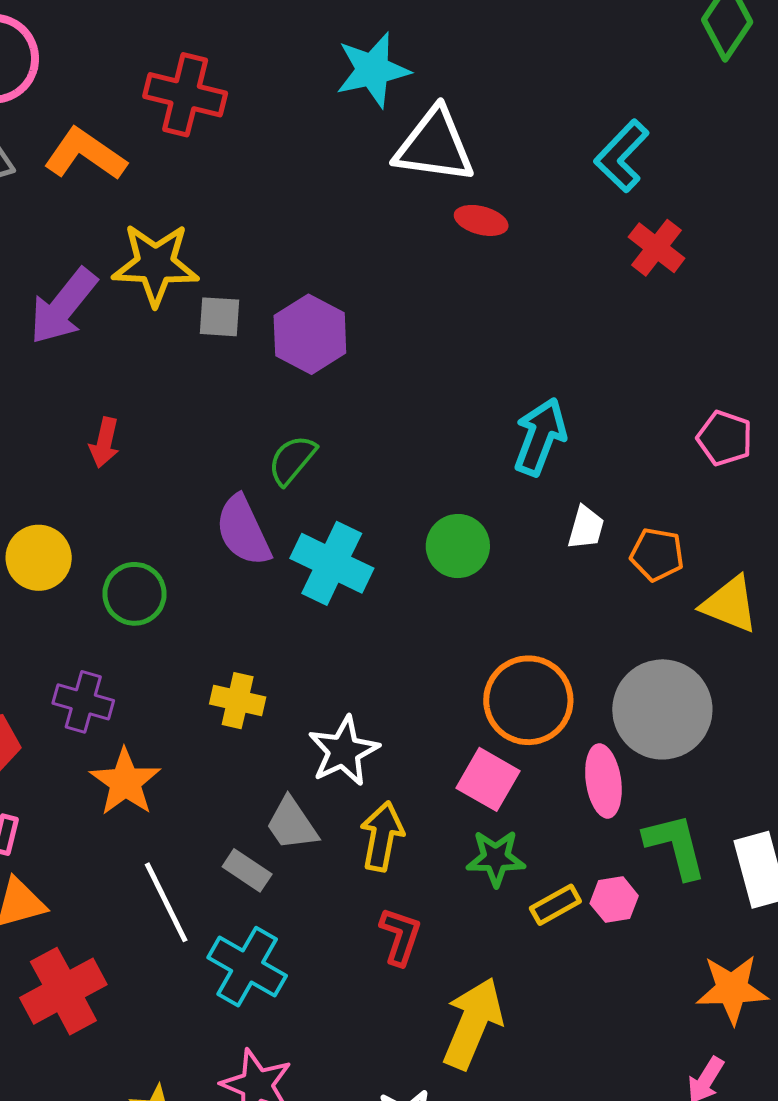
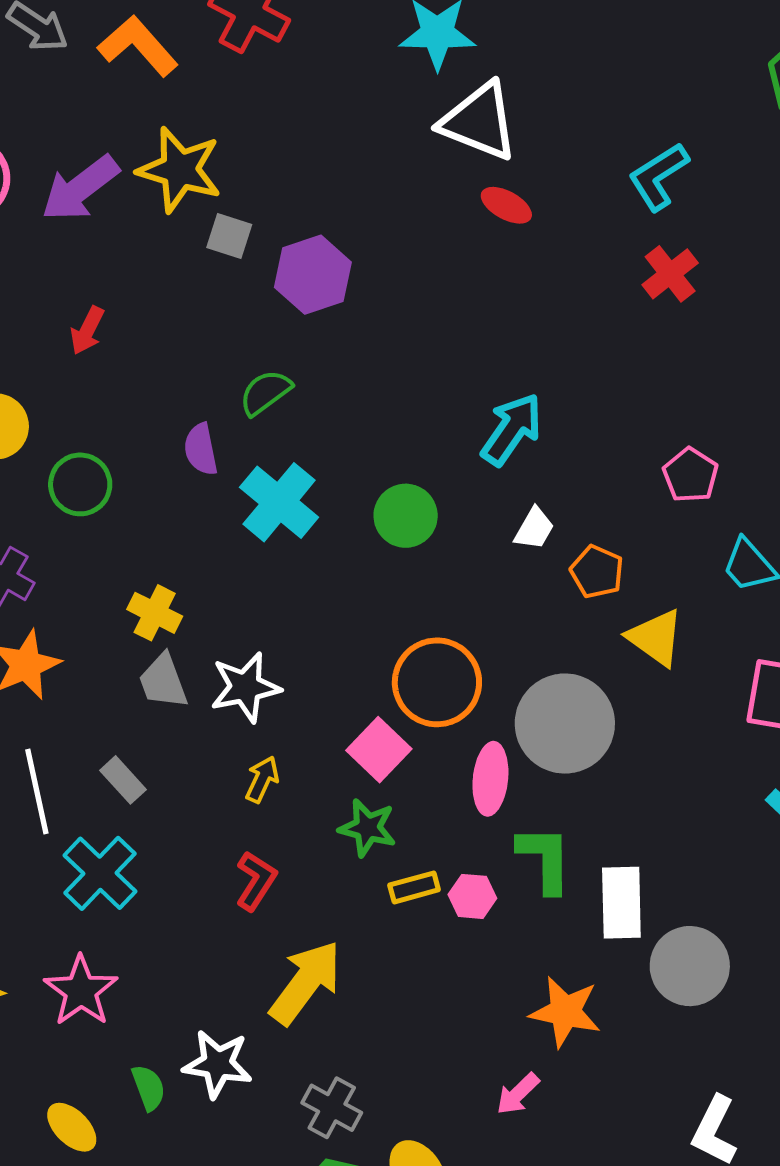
purple semicircle: (243, 531) -> (201, 449), size x0.7
gray trapezoid: (292, 824) -> (163, 681), moved
yellow arrow: (382, 836) -> (262, 779), size x0.7

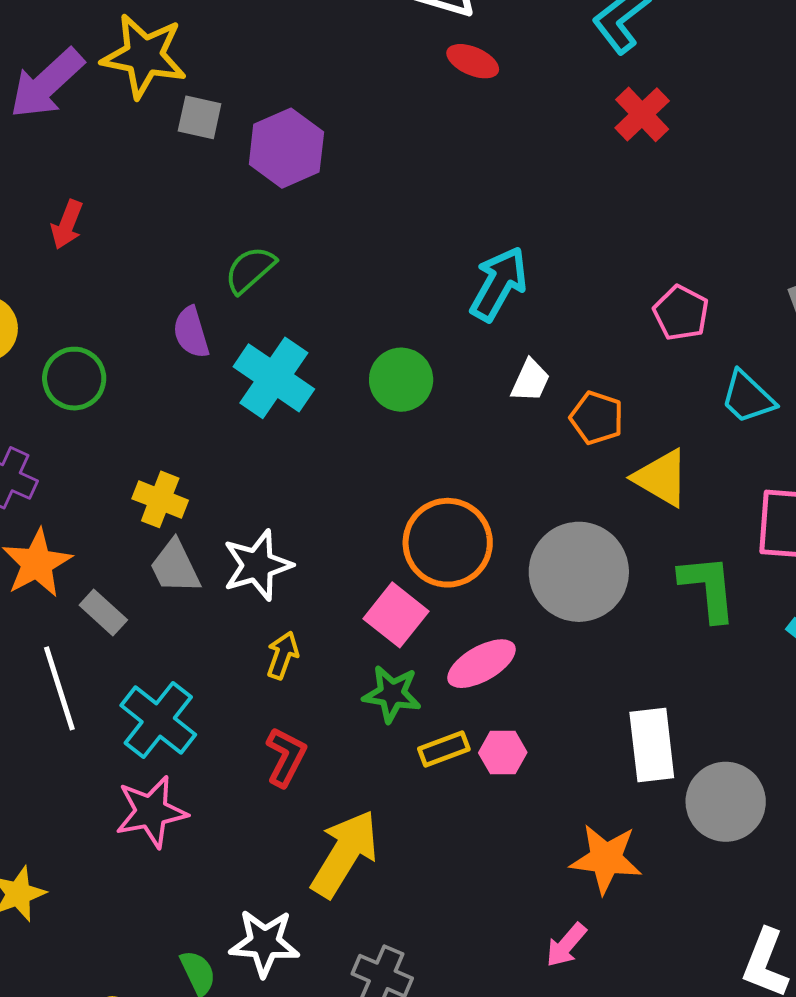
pink ellipse: (490, 779) -> (482, 664), moved, turned 60
gray rectangle: (123, 780) -> (103, 612), moved
green L-shape: (545, 859) -> (708, 588), moved
cyan cross: (100, 873) -> (158, 720), moved
pink star: (81, 991) -> (151, 812), moved, turned 30

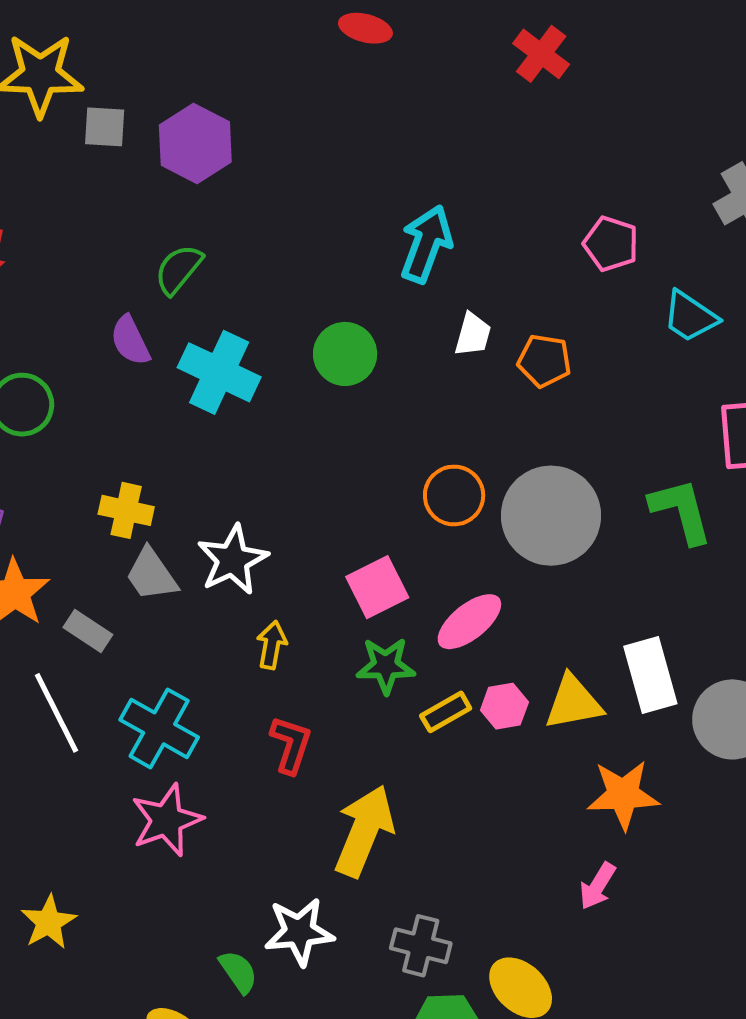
yellow triangle: (661, 478) -> (573, 702), moved, turned -32
orange circle: (448, 543) -> (454, 495), moved, size x0.7
pink square: (396, 615) -> (377, 587), turned 34

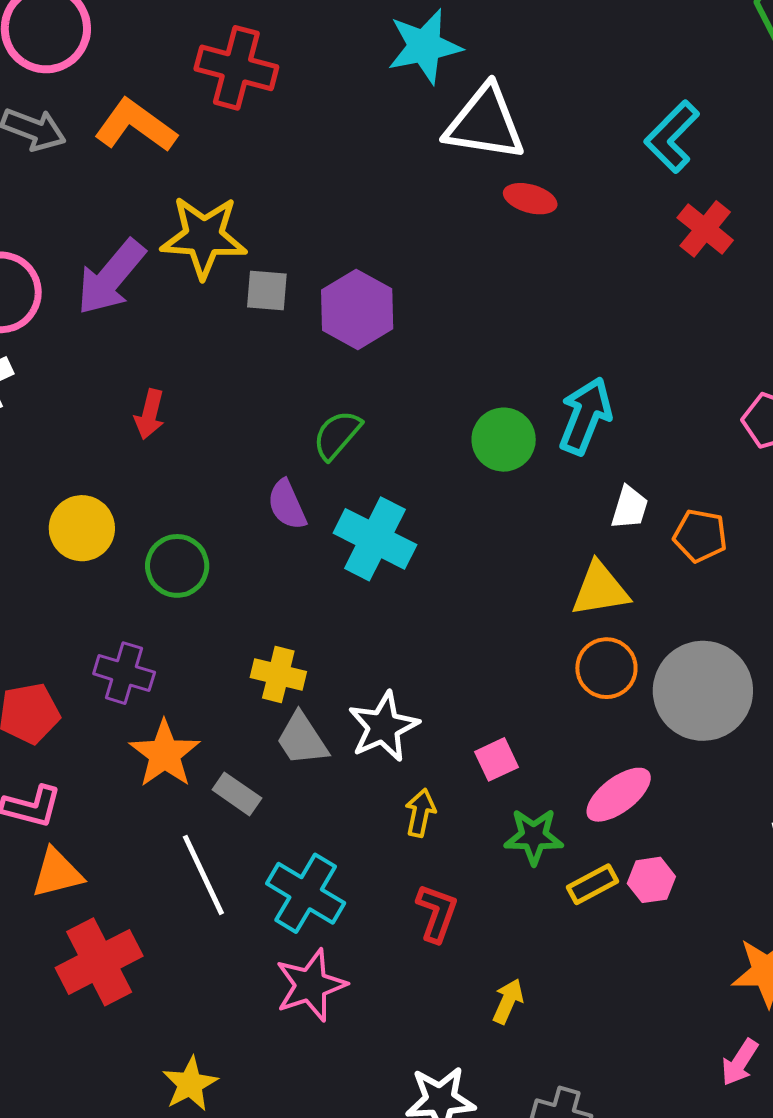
green circle: (345, 354) -> (504, 440), moved
pink square: (377, 587) -> (496, 759), moved, size x0.7
yellow triangle: (573, 702) -> (600, 589), moved
yellow arrow: (364, 831) -> (508, 1001), size x0.5

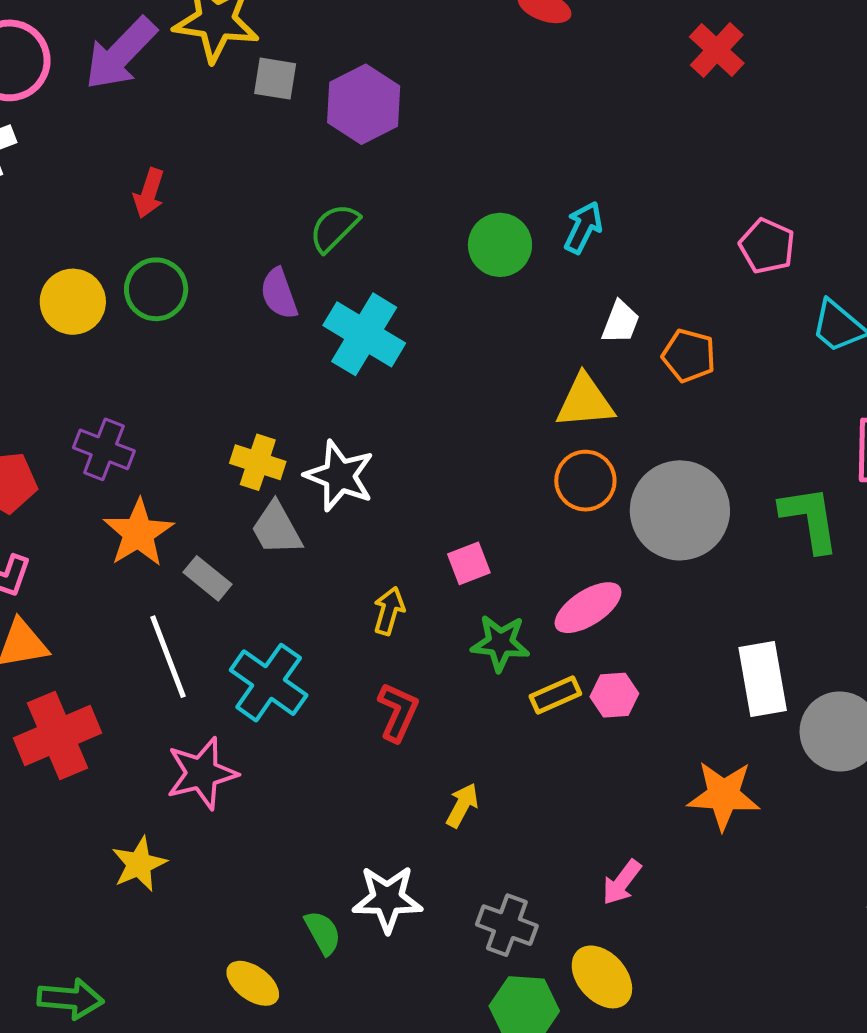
cyan arrow: (585, 416) -> (583, 227), size x0.7
green circle: (177, 566) -> (156, 289), moved
white star: (383, 727) -> (340, 476), moved, turned -30
pink star: (311, 985) -> (202, 773), moved
pink arrow: (740, 1062) -> (622, 882), moved

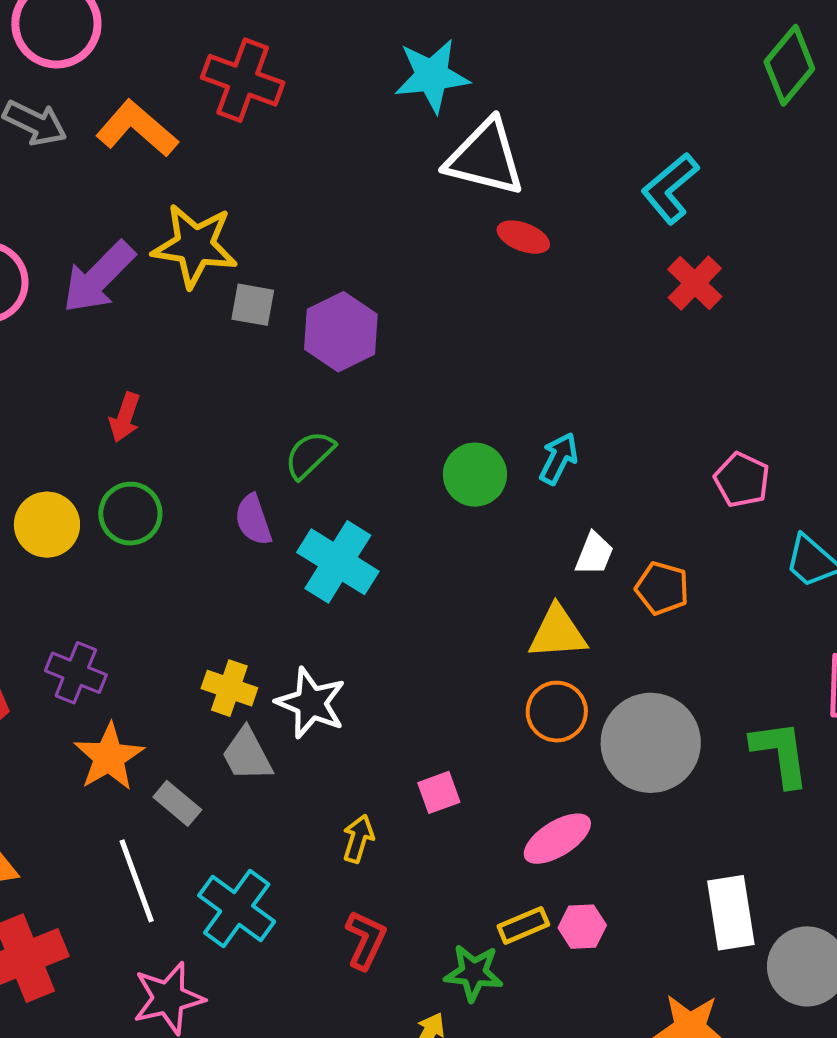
green star: (500, 643) -> (474, 973), moved

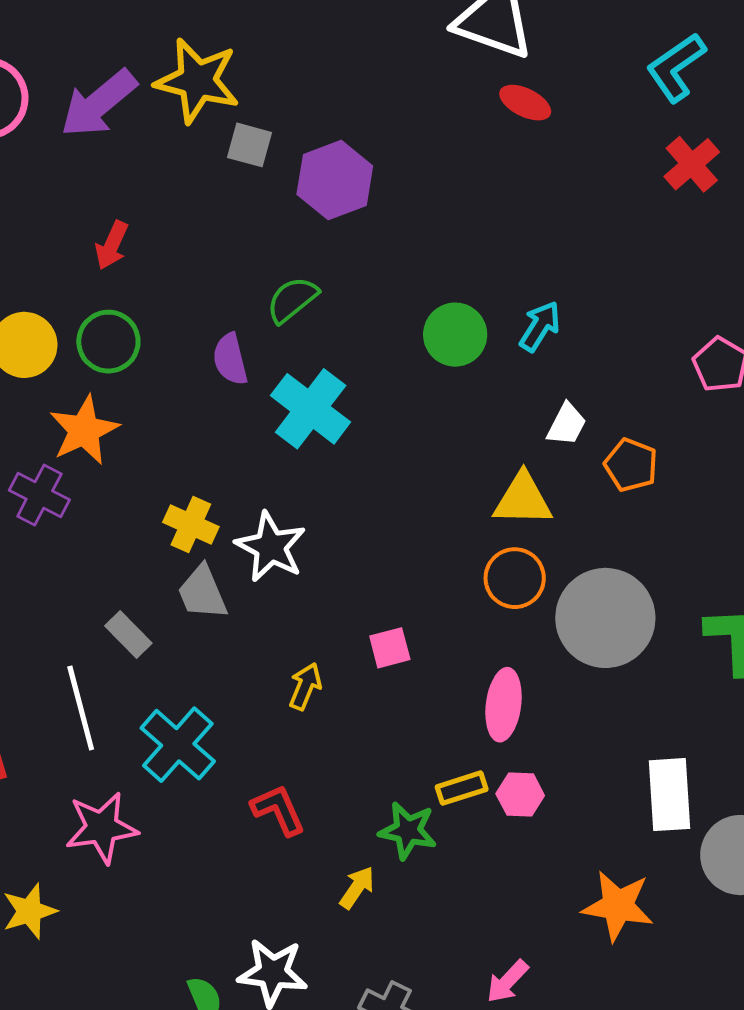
orange star: (109, 757) -> (84, 430), moved
pink ellipse: (557, 839) -> (504, 705), turned -56
red L-shape: (366, 940) -> (278, 810), moved, turned -54

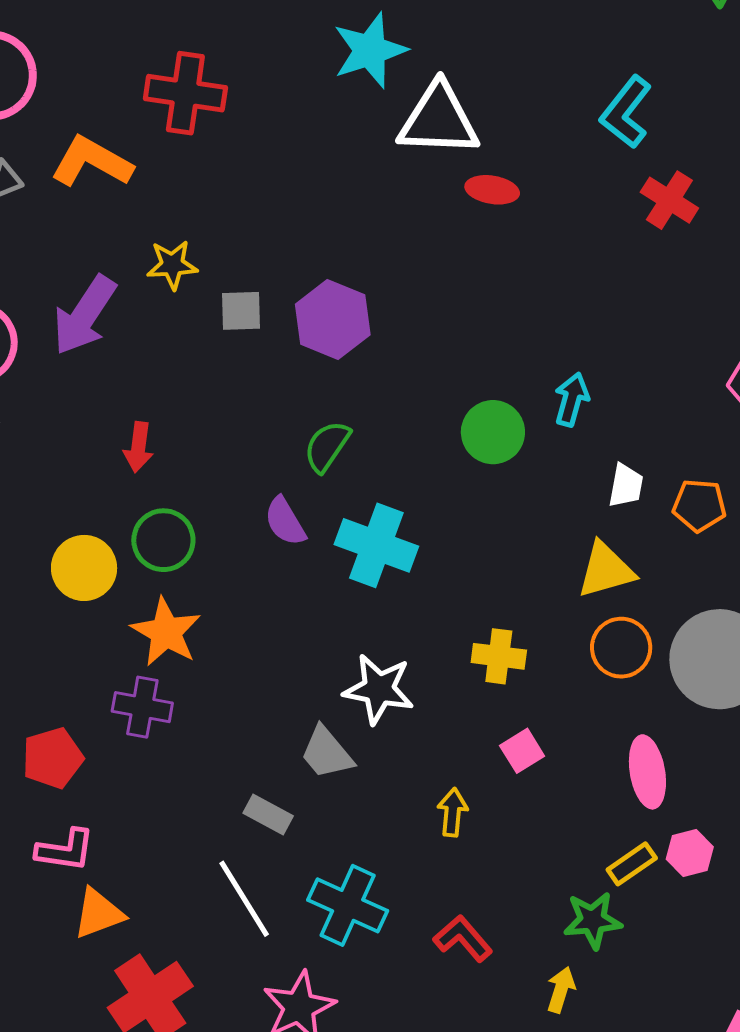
yellow star: (197, 81) -> (172, 265), size x0.6
yellow cross: (191, 525) -> (499, 656), moved

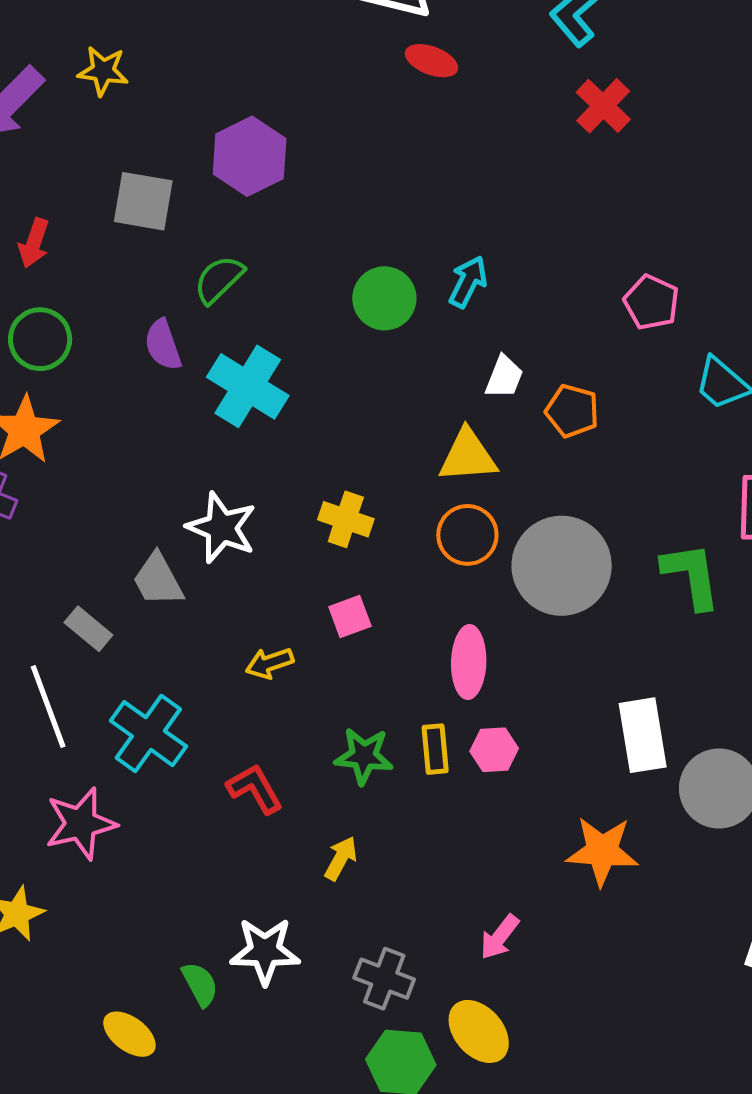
gray square: (241, 311) -> (143, 201), moved, size x1.4
yellow arrow: (452, 812) -> (270, 663), turned -126
yellow rectangle: (632, 864) -> (435, 749), turned -72
green star: (593, 920) -> (364, 756), moved

